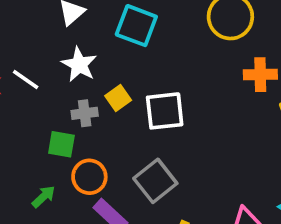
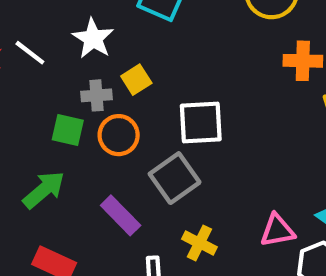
white square: (165, 111) -> (201, 122), moved
orange circle: (89, 177) -> (119, 135), moved
green arrow: (44, 197) -> (44, 190), size x1.5

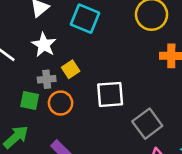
gray square: (175, 178) -> (147, 124), moved

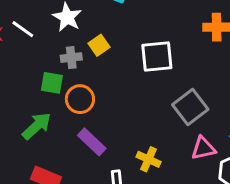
white square: (110, 94) -> (157, 57), moved
orange circle: (61, 103) -> (80, 99), moved

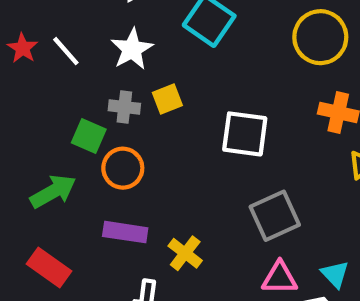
purple rectangle: (92, 142) -> (125, 232), turned -48
yellow cross: (149, 159) -> (185, 253), moved

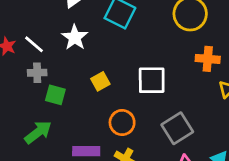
yellow square: (167, 99) -> (100, 81), moved
gray cross: (124, 107) -> (37, 73), moved
orange circle: (123, 168) -> (122, 123), moved

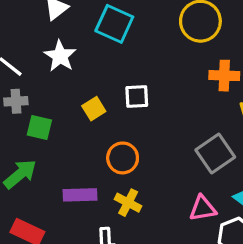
white square: (152, 80) -> (137, 97), moved, size x0.7
gray square: (177, 128) -> (215, 154), moved

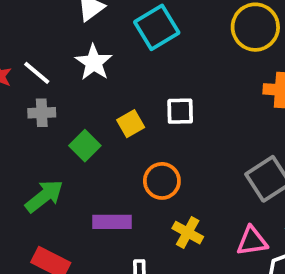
cyan square: (114, 24) -> (157, 27), turned 33
green square: (39, 128) -> (85, 146), moved, turned 30
yellow cross: (128, 203) -> (188, 233), moved

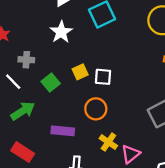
white line: (37, 73) -> (13, 82), moved
white square: (180, 111) -> (103, 77), moved
pink triangle: (252, 241) -> (130, 154), moved, turned -36

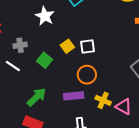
green arrow: (23, 111) -> (37, 97), moved
purple rectangle: (63, 131) -> (74, 96), moved
pink triangle: (130, 154) -> (124, 107), turned -42

